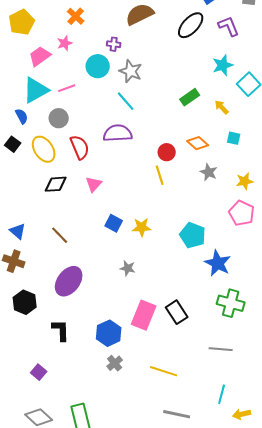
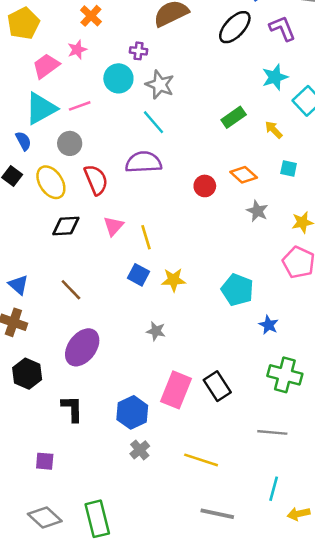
yellow line: (160, 175) -> (146, 237), moved
blue star: (218, 263) -> (269, 325), size x0.6
purple square: (39, 372) -> (45, 461), turned -35

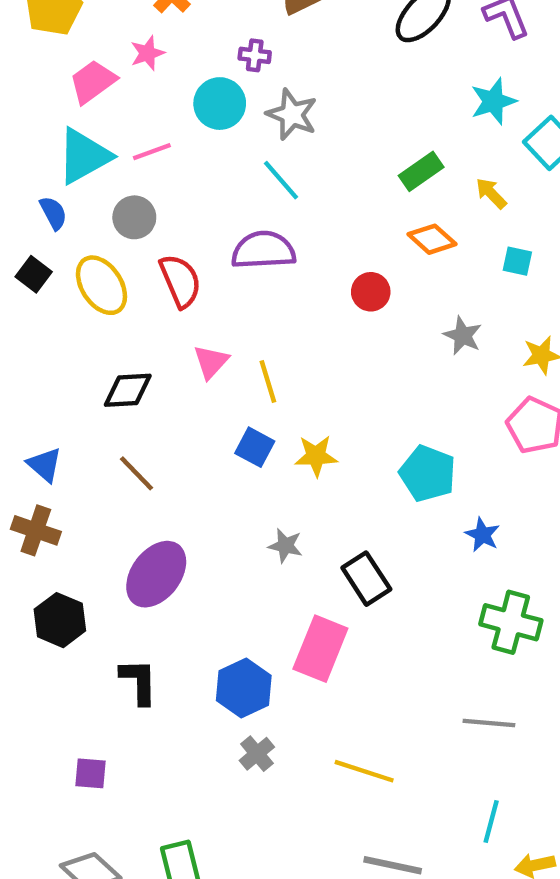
orange diamond: (244, 175) -> (432, 239), moved
black diamond: (66, 226) -> (128, 390), moved
black rectangle: (217, 386) -> (366, 579), moved

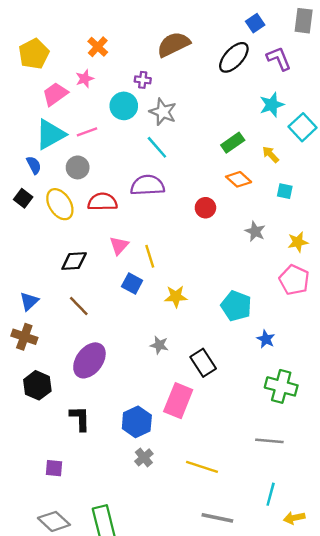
red semicircle: (180, 281) -> (102, 202), turned -68
blue square: (255, 447) -> (132, 283), moved
blue triangle: (45, 465) -> (29, 301), turned 36

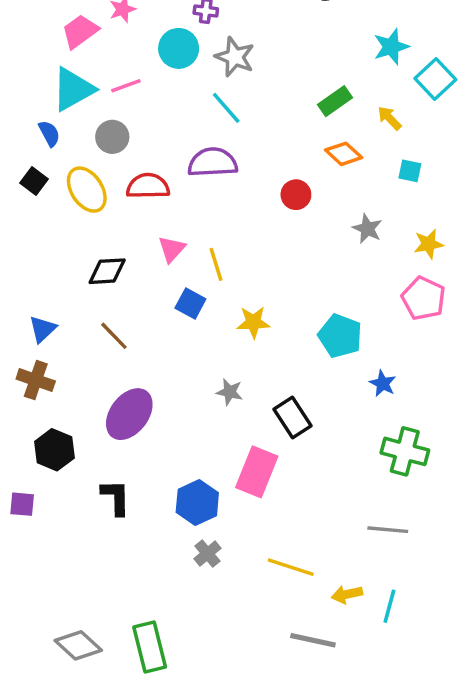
purple square: (54, 468) -> (22, 504), moved
yellow arrow: (294, 518) -> (347, 594), moved

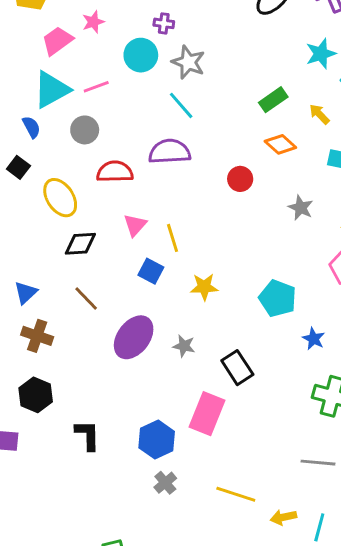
yellow ellipse: (87, 190) -> (60, 198), moved
brown cross: (36, 380) -> (37, 336), moved
purple ellipse: (129, 414) -> (134, 337), moved

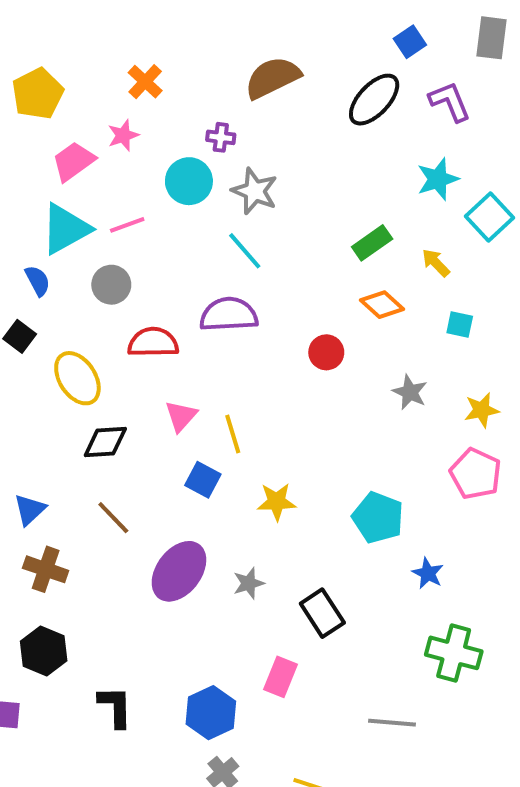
gray star: (184, 346) -> (249, 583), turned -30
pink rectangle: (207, 414) -> (281, 677), size x0.7
gray line: (318, 463) -> (392, 723), moved

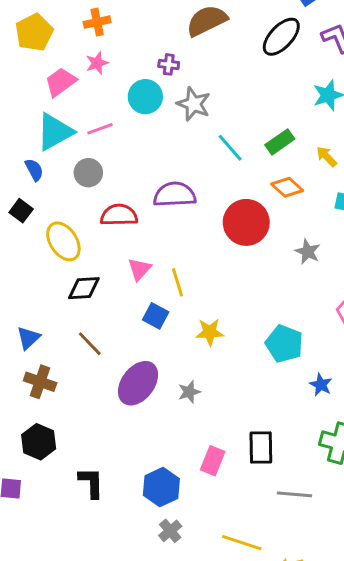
orange cross: (145, 82) -> (97, 22), moved, turned 35
cyan line: (245, 251) -> (230, 148), moved
red circle: (326, 352) -> (246, 222), size x1.8
black rectangle: (322, 613) -> (261, 448), moved, turned 32

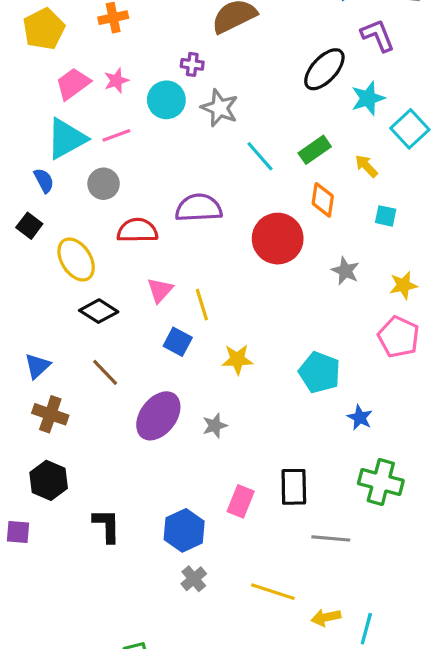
black ellipse: (281, 37) -> (324, 69), moved
pink star: (97, 63) -> (116, 81), moved
orange diamond: (287, 187) -> (323, 200), turned 56
black diamond: (84, 288) -> (99, 311), turned 36

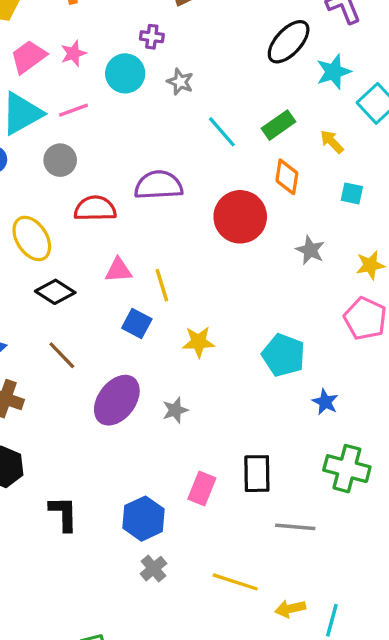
gray star: (220, 108) -> (180, 82), size x0.7
pink triangle: (160, 290) -> (118, 270), turned 44

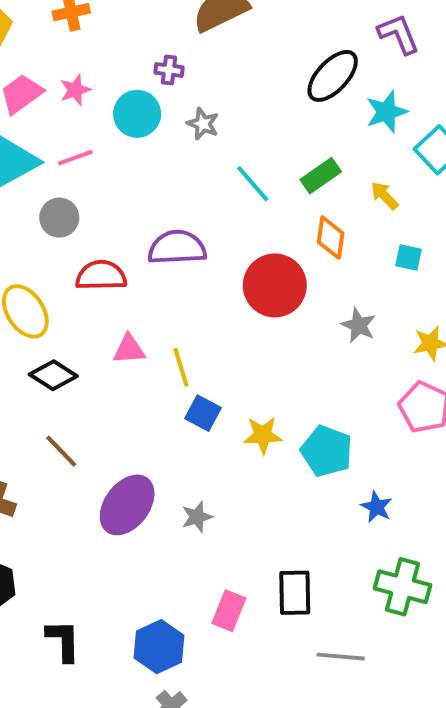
blue square: (137, 324) -> (203, 413), moved
yellow star: (199, 342) -> (263, 435), moved

